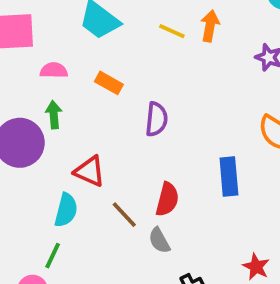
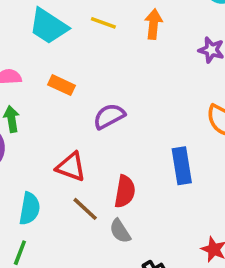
yellow line: (172, 31) -> (103, 23), moved
purple semicircle: (156, 119) -> (109, 116), turned -120
red triangle: (90, 171) -> (71, 167), moved

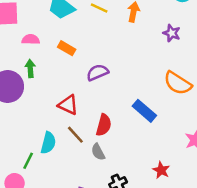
blue rectangle: (182, 166) -> (144, 111), turned -45
cyan semicircle: (30, 209) -> (48, 143), moved

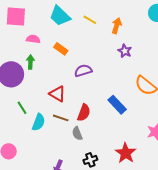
purple star: (172, 33) -> (125, 51), moved
brown line: (75, 135) -> (61, 118), turned -35
green line: (28, 161) -> (22, 108), moved, turned -64
red star: (161, 170) -> (126, 153), size x1.5

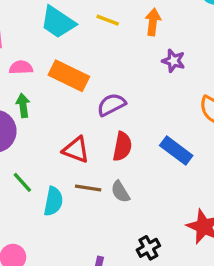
orange rectangle: (61, 49) -> (69, 76), size x1.6
red semicircle: (84, 113) -> (122, 146), moved
gray semicircle: (77, 133) -> (120, 192), moved

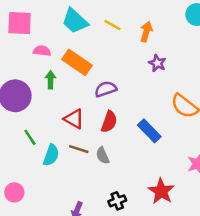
green arrow: (23, 106) -> (50, 80), moved

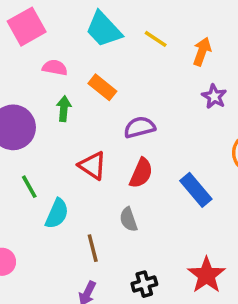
pink square: (20, 23) -> (27, 27), turned -36
orange rectangle: (77, 62) -> (102, 87), size x0.7
brown line: (79, 149) -> (93, 248), moved, turned 54

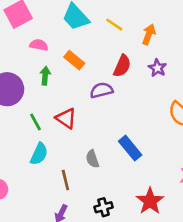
red semicircle: (141, 173) -> (122, 66), moved
green line: (29, 187) -> (36, 122), moved
blue rectangle: (196, 190) -> (130, 148), moved

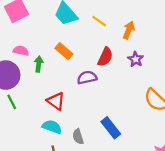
pink semicircle: (39, 45) -> (21, 51), moved
green line: (36, 122) -> (12, 102), moved
cyan semicircle: (39, 154) -> (52, 127), moved, turned -96

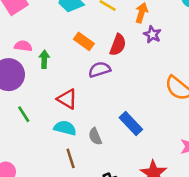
orange rectangle: (64, 51) -> (84, 41), moved
purple star: (136, 59) -> (152, 34), moved
green line: (12, 102) -> (24, 114), moved

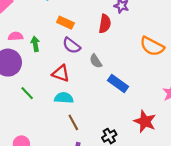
red semicircle: (118, 45) -> (105, 24), moved
purple semicircle: (100, 70) -> (71, 46), moved, turned -114
gray semicircle: (95, 136) -> (96, 61), moved

